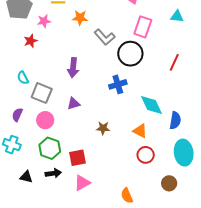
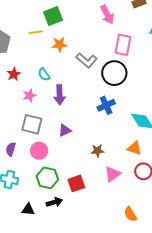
pink star: (44, 21) -> (29, 95), moved
cyan semicircle: (23, 78) -> (44, 75), moved
pink triangle: (82, 183) -> (112, 174), moved

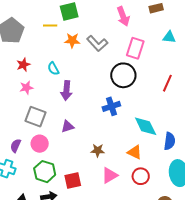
gray L-shape: (87, 60) -> (97, 43), moved
pink star: (29, 95) -> (26, 88), moved
purple semicircle: (11, 149) -> (16, 146), moved

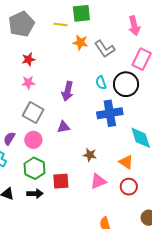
cyan semicircle: (53, 69) -> (101, 83), moved
blue cross: (111, 106) -> (110, 113), size x1.4

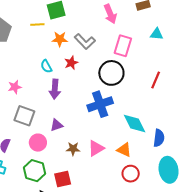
red star: (29, 59) -> (71, 63), moved
cyan semicircle: (101, 83) -> (46, 66), moved
pink circle: (33, 140) -> (38, 143), moved
brown star: (90, 155) -> (73, 149), moved
pink triangle: (98, 181) -> (96, 148), moved

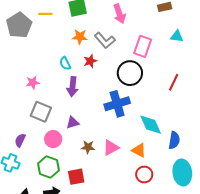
pink arrow: (110, 14) -> (119, 14), moved
yellow line: (37, 24) -> (45, 14), moved

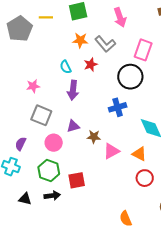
blue cross: (117, 104) -> (118, 107), size x0.7
brown star: (88, 147) -> (94, 137), moved

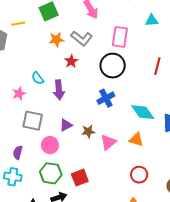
cyan semicircle: (66, 67) -> (38, 78), moved
red circle: (145, 178) -> (139, 175), moved

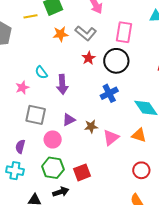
yellow line: (18, 24) -> (31, 16), moved
red star: (71, 61) -> (89, 58), moved

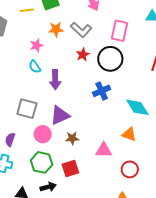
pink star: (22, 88) -> (37, 45), moved
purple triangle: (69, 120) -> (60, 115), size x1.5
brown star: (91, 126) -> (72, 138), moved
pink triangle: (111, 138) -> (104, 150), moved, turned 36

